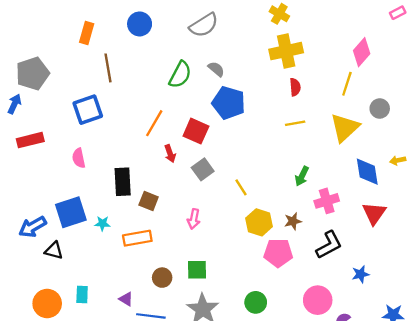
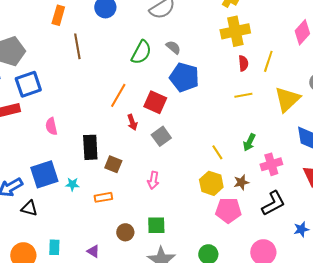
yellow line: (347, 84) -> (268, 61), moved
blue square: (88, 110) -> (28, 84), moved
yellow line: (241, 187) -> (217, 152), moved
orange rectangle: (137, 238) -> (103, 197), size x0.7

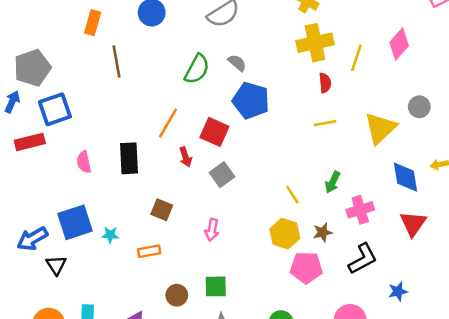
yellow line: (268, 61) -> (356, 58), moved
black rectangle: (90, 147) -> (129, 158), moved
black triangle: (29, 208) -> (56, 265), turned 42

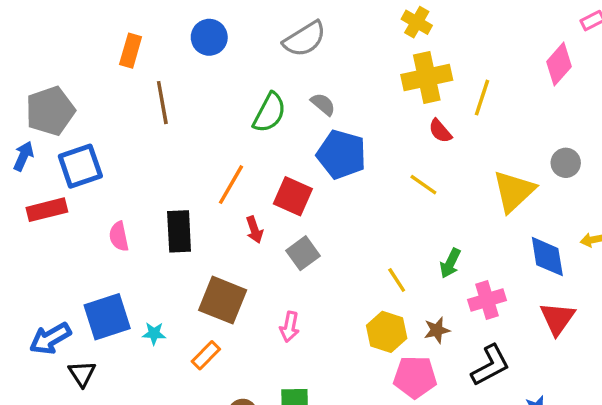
pink diamond: (399, 44) -> (559, 64), moved
red semicircle: (325, 83) -> (440, 131), turned 144
yellow line: (325, 123) -> (423, 185), moved, turned 45
brown square: (162, 210) -> (223, 300), size x1.6
orange rectangle: (149, 251) -> (206, 355), turned -35

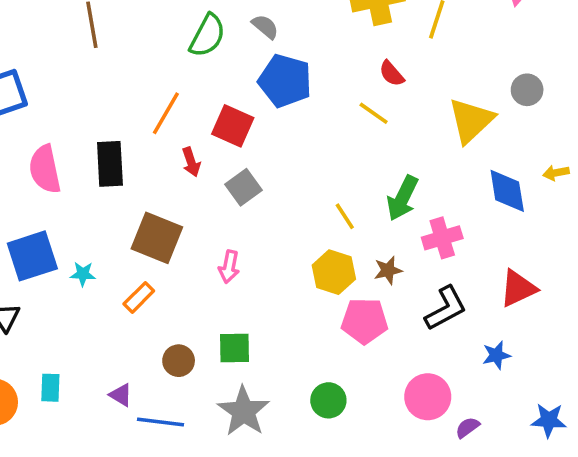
red semicircle: (440, 131) -> (392, 74), moved
pink semicircle: (119, 236) -> (45, 169), size x1.5
green arrow: (450, 263) -> (402, 198), size x1.4
red triangle: (557, 318) -> (518, 288), moved, turned 30

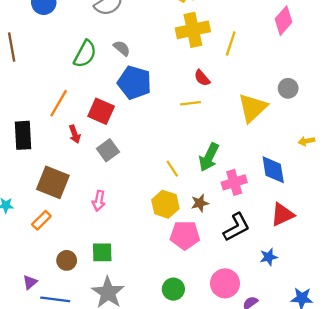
yellow line: (374, 113) -> (191, 103), turned -42
blue diamond: (507, 191) -> (273, 170), moved
purple triangle: (121, 395) -> (30, 282), turned 49
green circle: (328, 400) -> (173, 289), moved

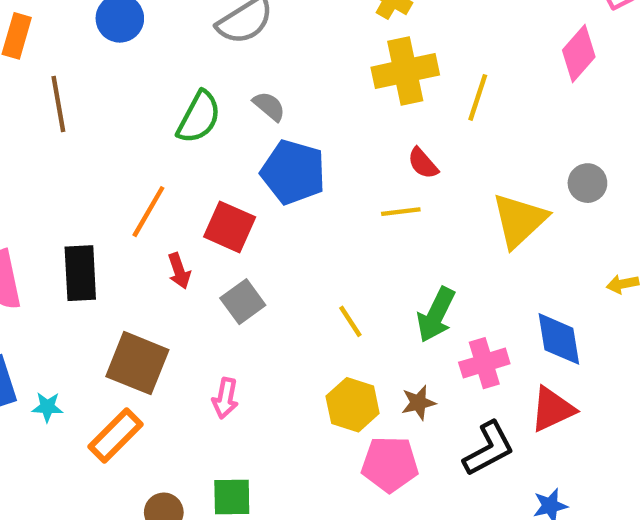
yellow line: (172, 169) -> (350, 321), moved
red triangle: (282, 215) -> (552, 409), moved
orange rectangle: (41, 220) -> (115, 436), size x1.4

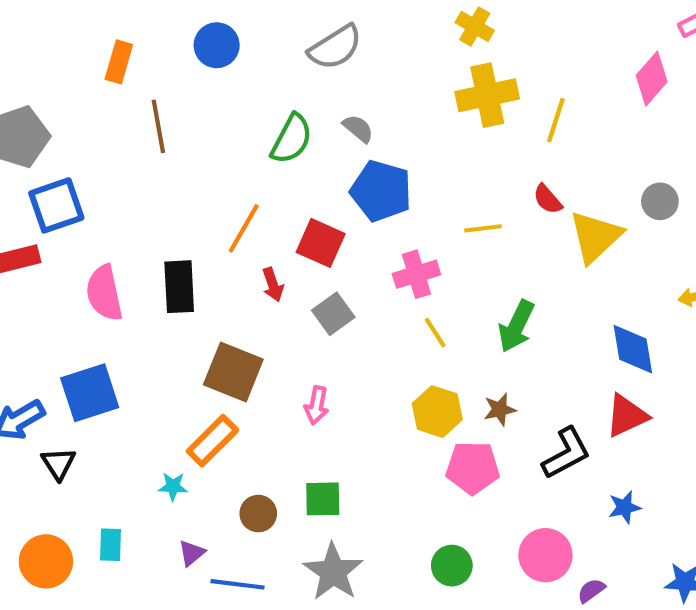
red semicircle: (423, 163) -> (548, 199), moved
pink cross: (484, 363) -> (416, 274), moved
cyan star: (47, 407) -> (173, 486), moved

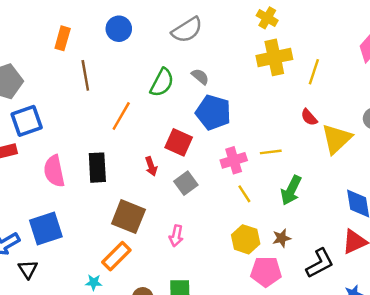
orange line: (244, 228) -> (121, 116), moved
yellow line: (483, 228) -> (271, 152), moved

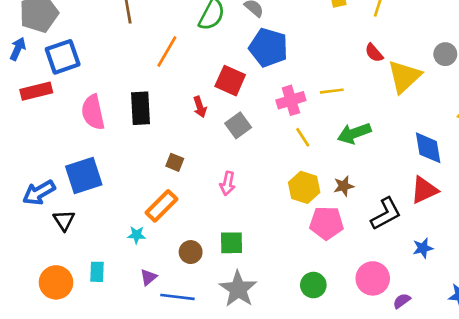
green arrow: (291, 190) -> (354, 133), turned 44
brown square: (128, 217) -> (175, 162), size x0.5

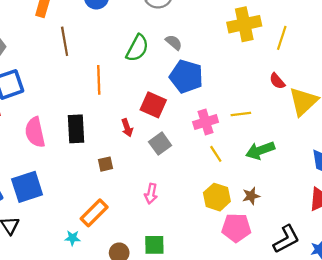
orange line: (167, 51) -> (99, 80), turned -32
brown square: (175, 162) -> (105, 164), moved, turned -35
black L-shape: (386, 214) -> (286, 239), moved

